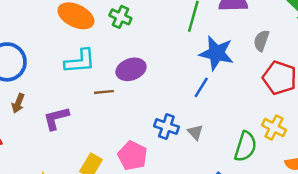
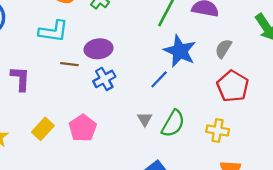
purple L-shape: (56, 118) -> (20, 79), turned 95
blue cross: (166, 127) -> (104, 79), moved, turned 30
yellow cross: (274, 128) -> (218, 130), turned -30
green semicircle: (245, 147) -> (173, 124), moved

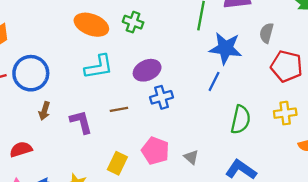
brown line: (69, 64) -> (119, 109), moved
blue cross: (104, 79) -> (162, 97), turned 30
gray triangle: (145, 119) -> (191, 157), moved

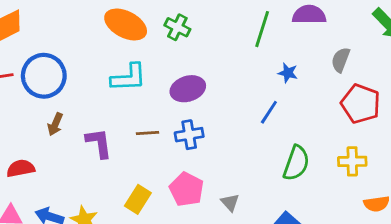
blue star: (226, 48) -> (288, 73), size x0.5
blue cross: (162, 97) -> (189, 135), moved

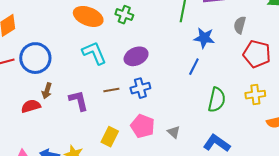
blue star: (288, 73) -> (204, 38), size x1.5
cyan L-shape: (129, 78) -> (94, 53), turned -104
red semicircle: (21, 168) -> (31, 106), moved

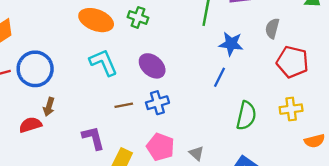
purple ellipse: (136, 56) -> (152, 66), turned 65
purple L-shape: (79, 101) -> (93, 138), moved

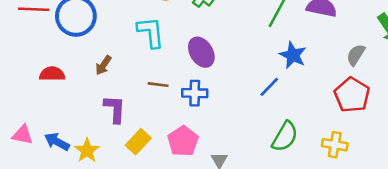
gray semicircle: (272, 28) -> (356, 55), moved
brown arrow: (49, 107) -> (103, 65), moved

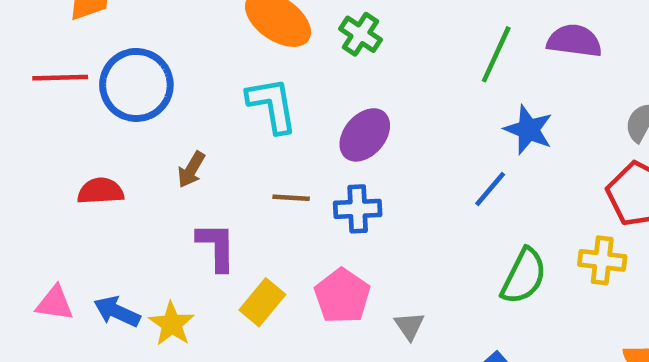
purple ellipse: (201, 52) -> (365, 135), turned 76
yellow cross: (335, 145) -> (602, 260), moved

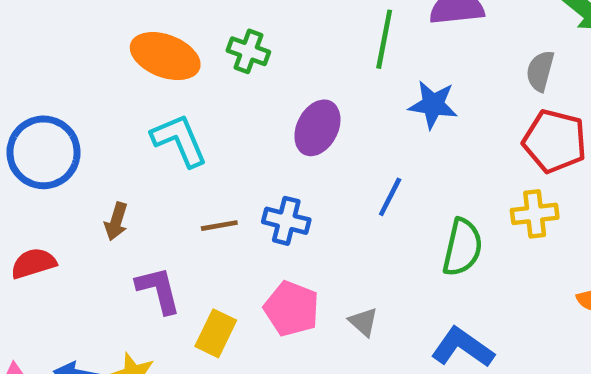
purple ellipse: (365, 135) -> (317, 128), moved
blue line: (490, 189) -> (390, 197), moved
blue cross: (358, 209) -> (286, 221), turned 30

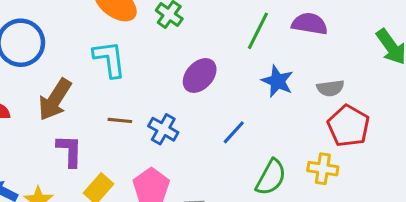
gray semicircle: (540, 71) -> (330, 88), moved, turned -128
brown arrow: (116, 221) -> (55, 100), size x1.8

